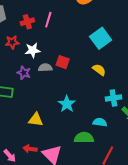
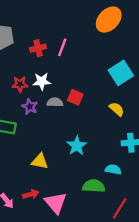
red star: (12, 42) -> (20, 84), moved
red arrow: (30, 149) -> (31, 194), turned 152

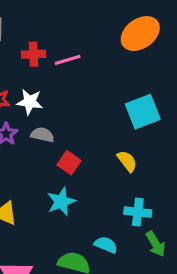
pink line: (62, 47) -> (68, 60), turned 42
red square: (75, 97) -> (69, 163), moved

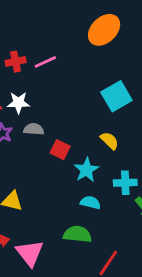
cyan star: (61, 202) -> (86, 170), moved
cyan semicircle: (106, 245) -> (90, 202), moved

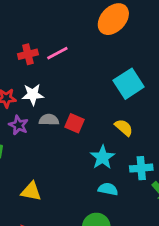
red square: (60, 150) -> (74, 123), moved

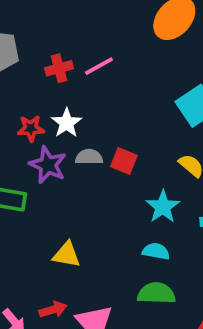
white star: (33, 94) -> (66, 123), turned -30
purple star: (19, 125) -> (48, 165), size x1.4
cyan semicircle: (108, 189) -> (156, 251), moved

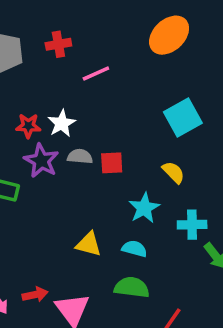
red cross: (59, 68) -> (58, 44), moved
red square: (124, 161) -> (112, 163), turned -30
yellow triangle: (67, 255) -> (89, 244), moved

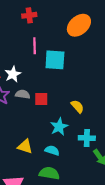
red cross: (58, 44) -> (29, 15), moved
pink line: (96, 73) -> (35, 46), turned -70
cyan square: (183, 118) -> (55, 60), moved, turned 30

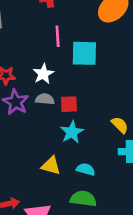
white star: (13, 74) -> (43, 74), moved
yellow semicircle: (77, 106) -> (120, 125), moved
cyan star: (59, 127) -> (72, 132), moved

